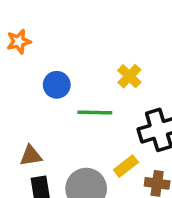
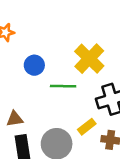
yellow cross: (129, 76) -> (89, 59), size x1.6

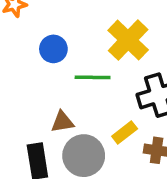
brown triangle: (15, 119) -> (62, 122), moved

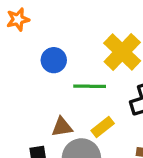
yellow rectangle: (125, 133) -> (103, 127), moved

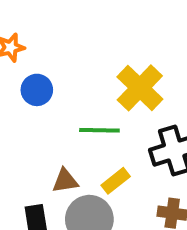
blue circle: (54, 60) -> (37, 90), moved

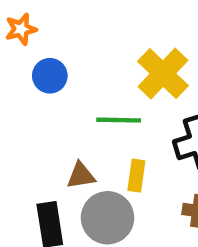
yellow rectangle: (116, 181) -> (136, 176), turned -44

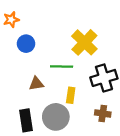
brown triangle: (81, 176) -> (36, 84), moved

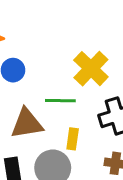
brown triangle: (36, 84) -> (27, 124), size x1.6

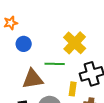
yellow rectangle: (73, 139) -> (73, 89), moved

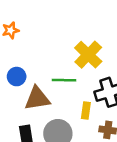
blue circle: (24, 44) -> (17, 77), moved

